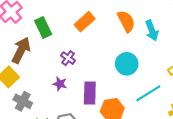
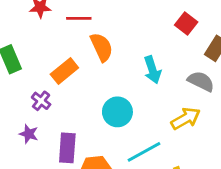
orange semicircle: (126, 21) -> (102, 47), moved
orange rectangle: (85, 22) -> (64, 71), moved

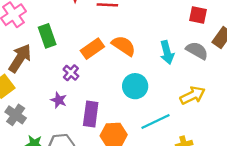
red square: (186, 24) -> (198, 15), turned -30
orange semicircle: (102, 47) -> (124, 46), moved, turned -35
gray semicircle: (201, 81) -> (197, 51), moved

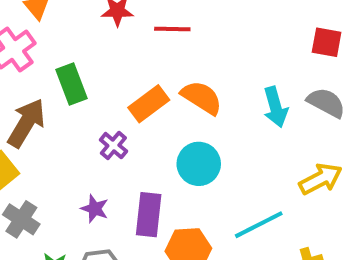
cyan circle: (135, 86) -> (199, 164), moved
purple star: (59, 100) -> (95, 209), moved

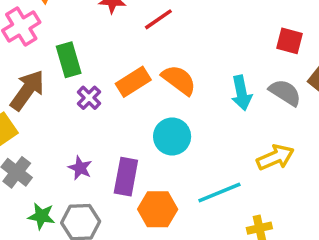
red line: (172, 29) -> (158, 19), turned -40
purple cross: (113, 146) -> (89, 98), moved

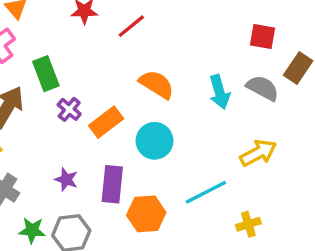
orange rectangle: (133, 82) -> (106, 122), moved

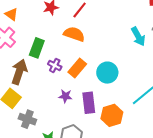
green rectangle: (46, 74) -> (37, 48), turned 54
orange semicircle: (157, 84) -> (74, 34), moved
purple star: (66, 179) -> (65, 96), moved

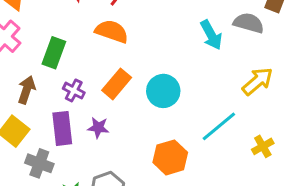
purple cross: (55, 65) -> (74, 91), moved
brown arrow: (19, 72) -> (27, 90), size x0.7
purple rectangle: (89, 103) -> (62, 128), moved

